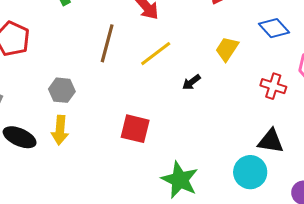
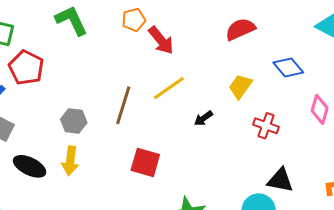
brown line: (107, 43) -> (123, 105), moved
red cross: (273, 86) -> (266, 126), moved

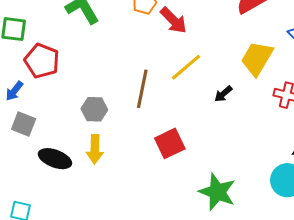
yellow trapezoid: (240, 86) -> (257, 59), size x1.4
red square: (145, 162) -> (170, 143), turned -36

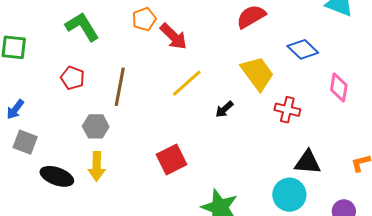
yellow trapezoid: (257, 59) -> (257, 73), turned 114
red pentagon: (42, 61) -> (72, 78), moved, size x0.7
brown line: (142, 89) -> (120, 87), moved

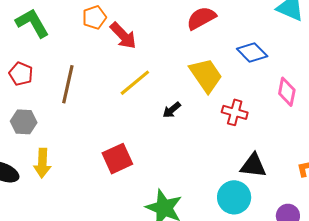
gray hexagon: (96, 126) -> (24, 122), moved

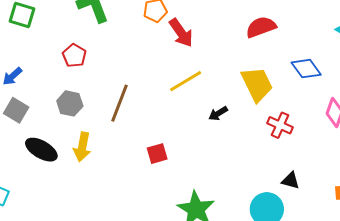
brown line: (68, 84) -> (119, 103), moved
red square: (117, 159) -> (157, 154), size x0.7
black triangle: (253, 166) -> (291, 181), size x0.7

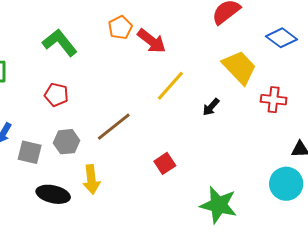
brown line: (119, 103) -> (114, 127), turned 48
gray square: (16, 110) -> (30, 152), moved

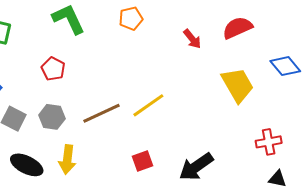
red arrow: (152, 41) -> (192, 39), moved, size x0.7
yellow line: (170, 86) -> (148, 105), moved
red cross: (274, 100) -> (269, 142), moved, turned -30
black arrow: (211, 107) -> (196, 167), moved, size x1.8

